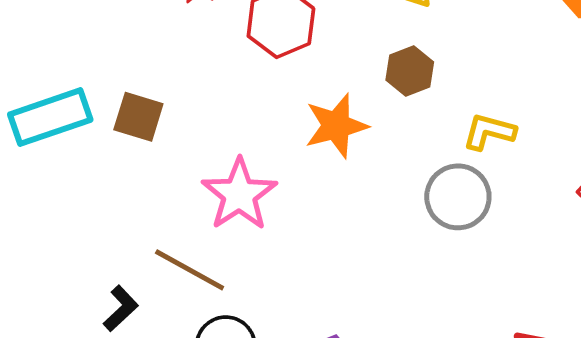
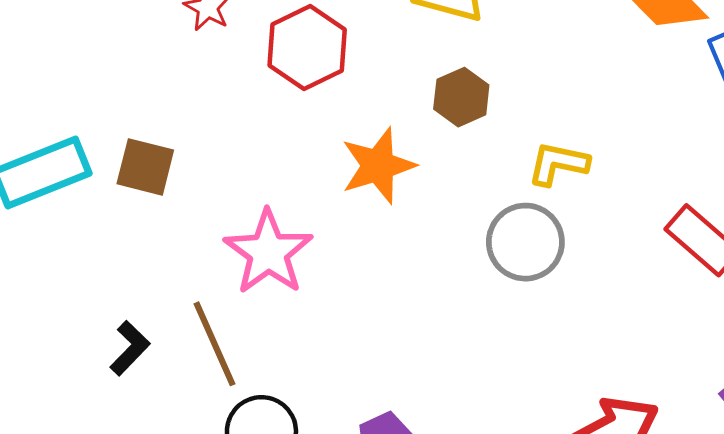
brown line: (190, 270) -> (214, 344), turned 40
black L-shape: (121, 308) -> (130, 348), moved

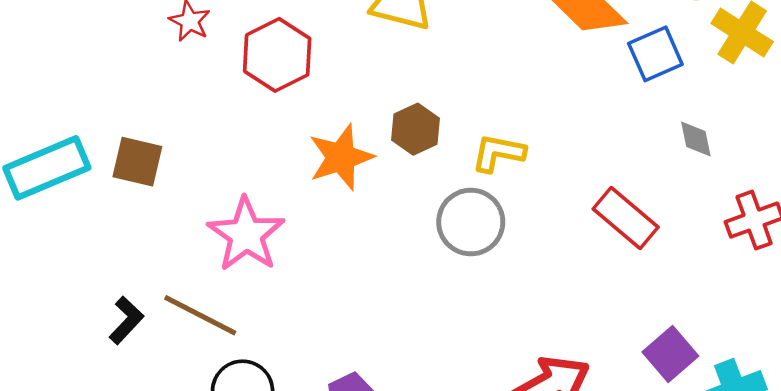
brown hexagon: (461, 97) -> (415, 129), moved
brown line: (214, 344) -> (200, 315), turned -38

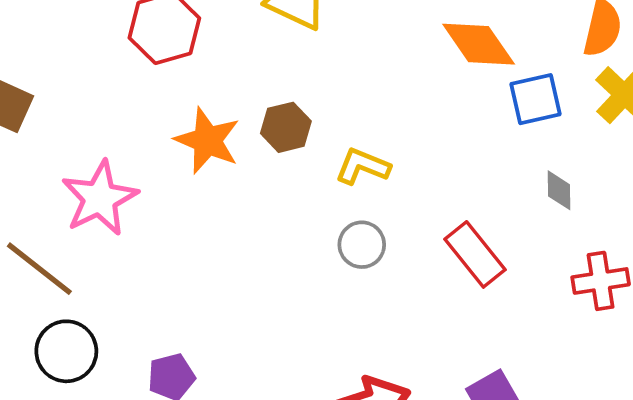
orange star: (341, 157) -> (207, 141), turned 30
gray circle: (471, 222) -> (362, 245), moved, size x0.7

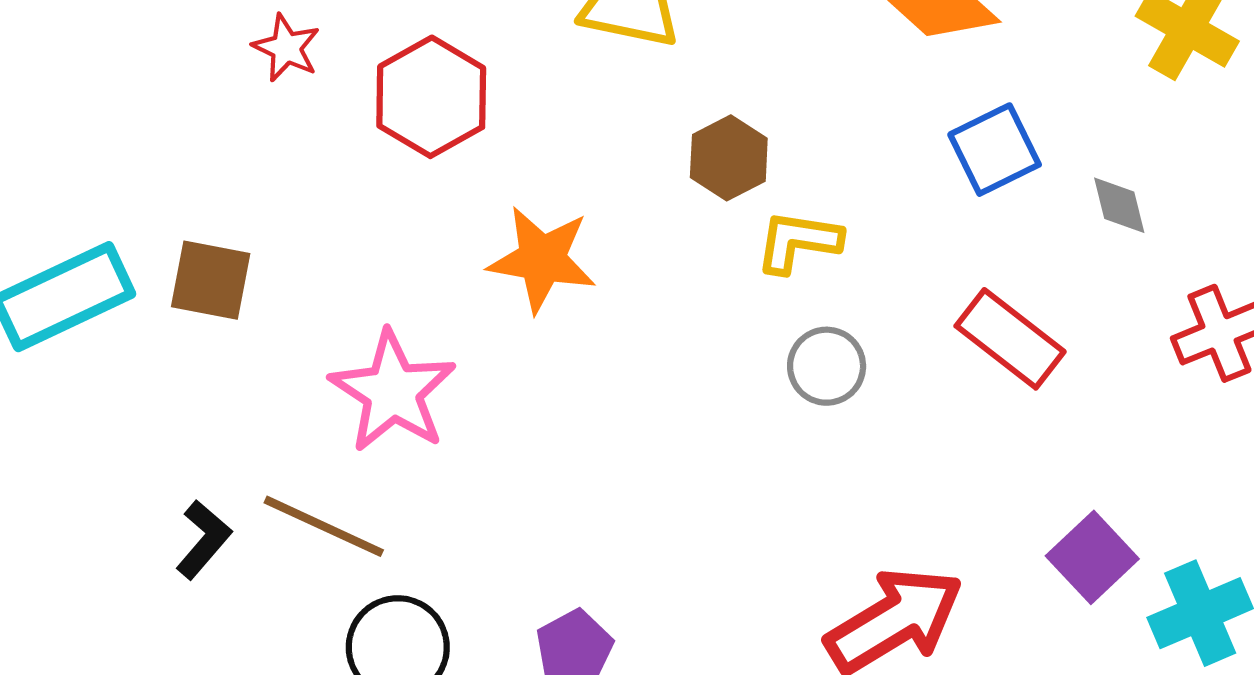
blue square: (536, 99) -> (995, 150), moved
brown hexagon: (286, 127) -> (729, 158), moved

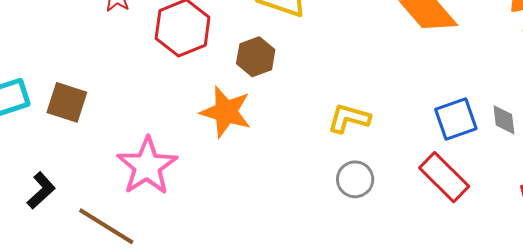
blue square: (995, 150) -> (456, 119), moved
brown hexagon: (729, 158) -> (256, 57), moved
black L-shape: (203, 539) -> (41, 190), moved

